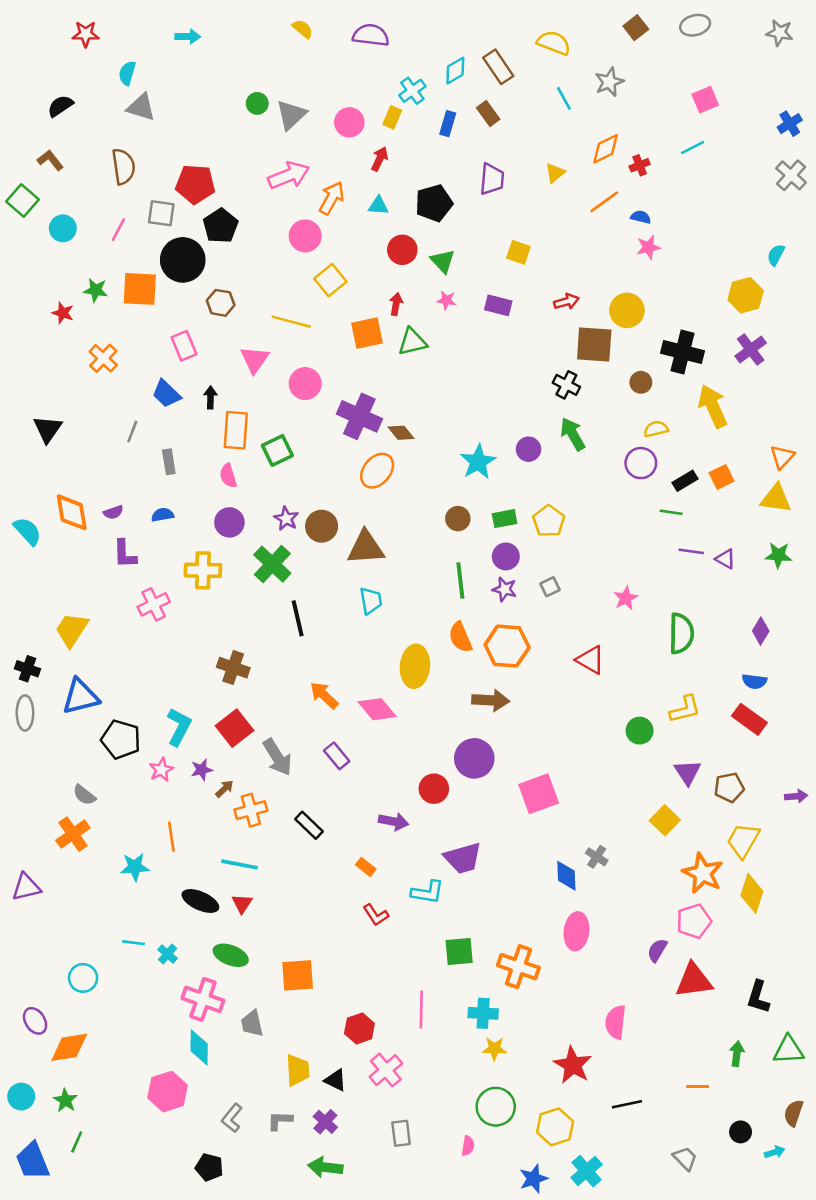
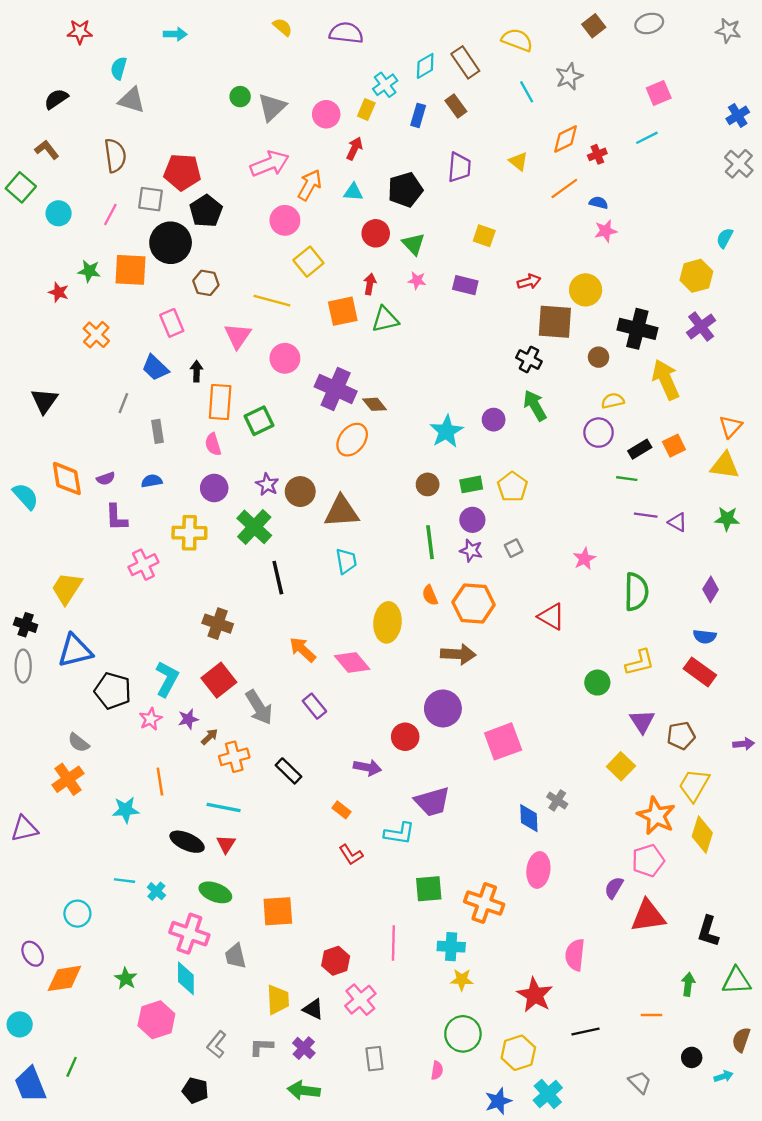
yellow triangle: (555, 173) -> (518, 161), turned -42
orange semicircle: (460, 637) -> (430, 595), size x0.7
green star: (65, 1100) -> (126, 978), moved

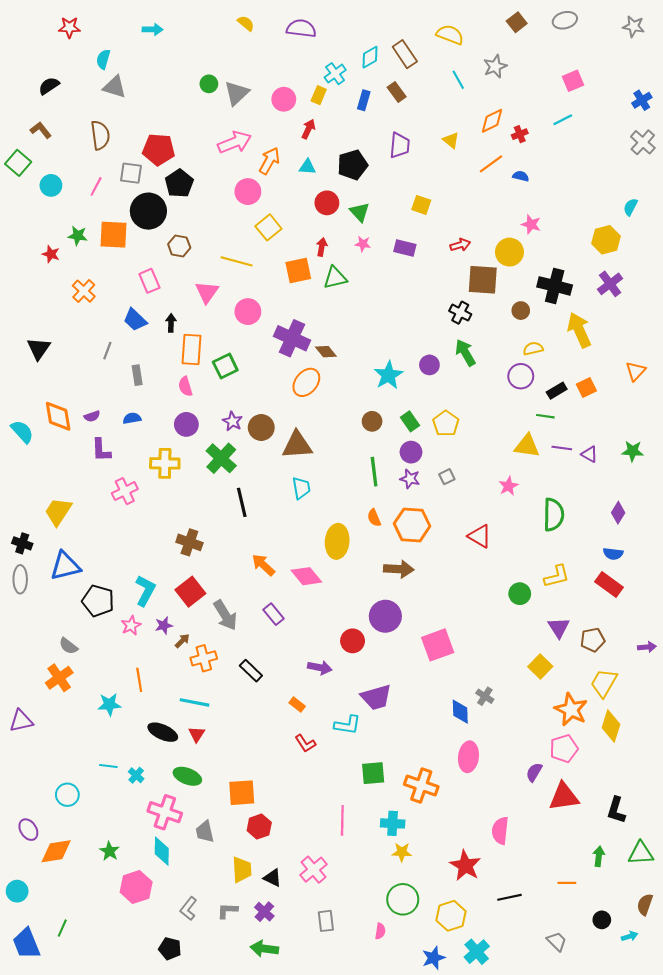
pink star: (606, 231) -> (531, 224), moved, turned 30
yellow triangle: (725, 466) -> (527, 446), moved
green rectangle: (471, 484) -> (410, 421), turned 66
red hexagon: (336, 961) -> (259, 827), moved

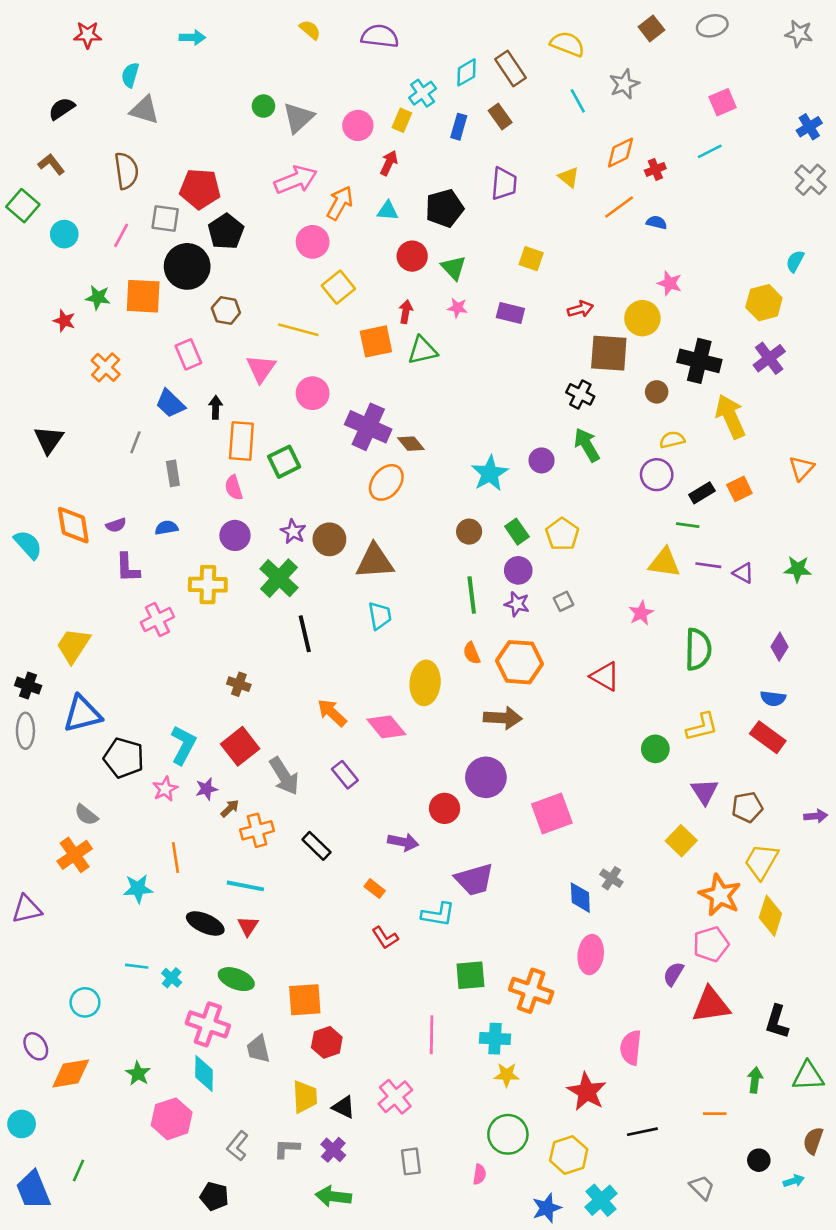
brown cross: (189, 542) -> (239, 684), size x0.7

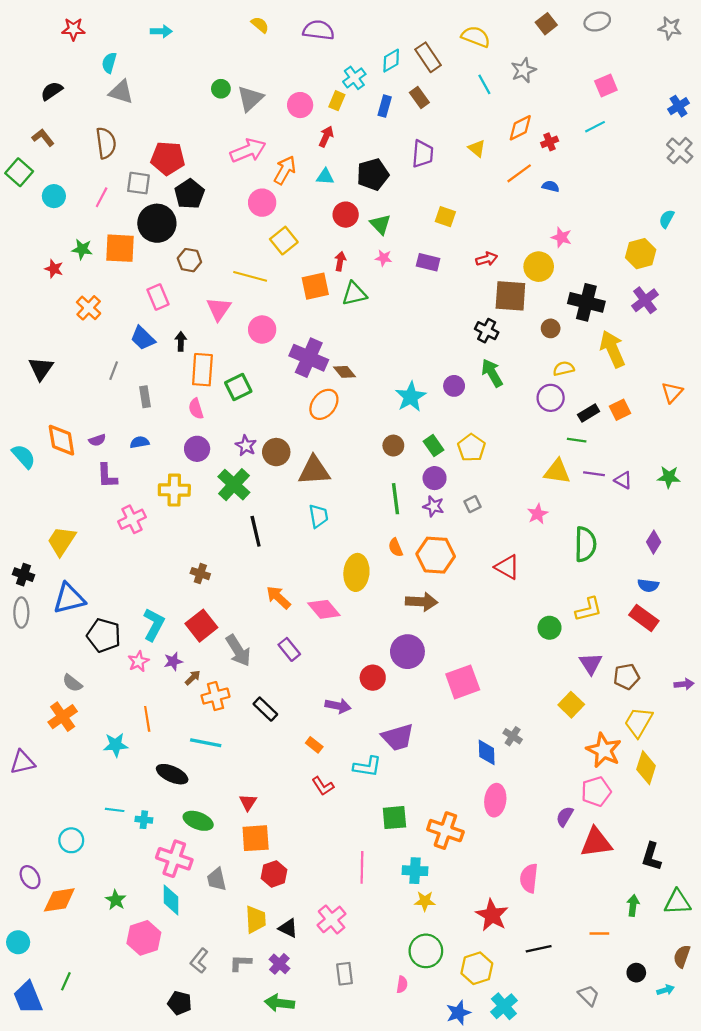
red triangle: (248, 926) -> (248, 802), moved
cyan cross: (172, 978) -> (144, 820), turned -35

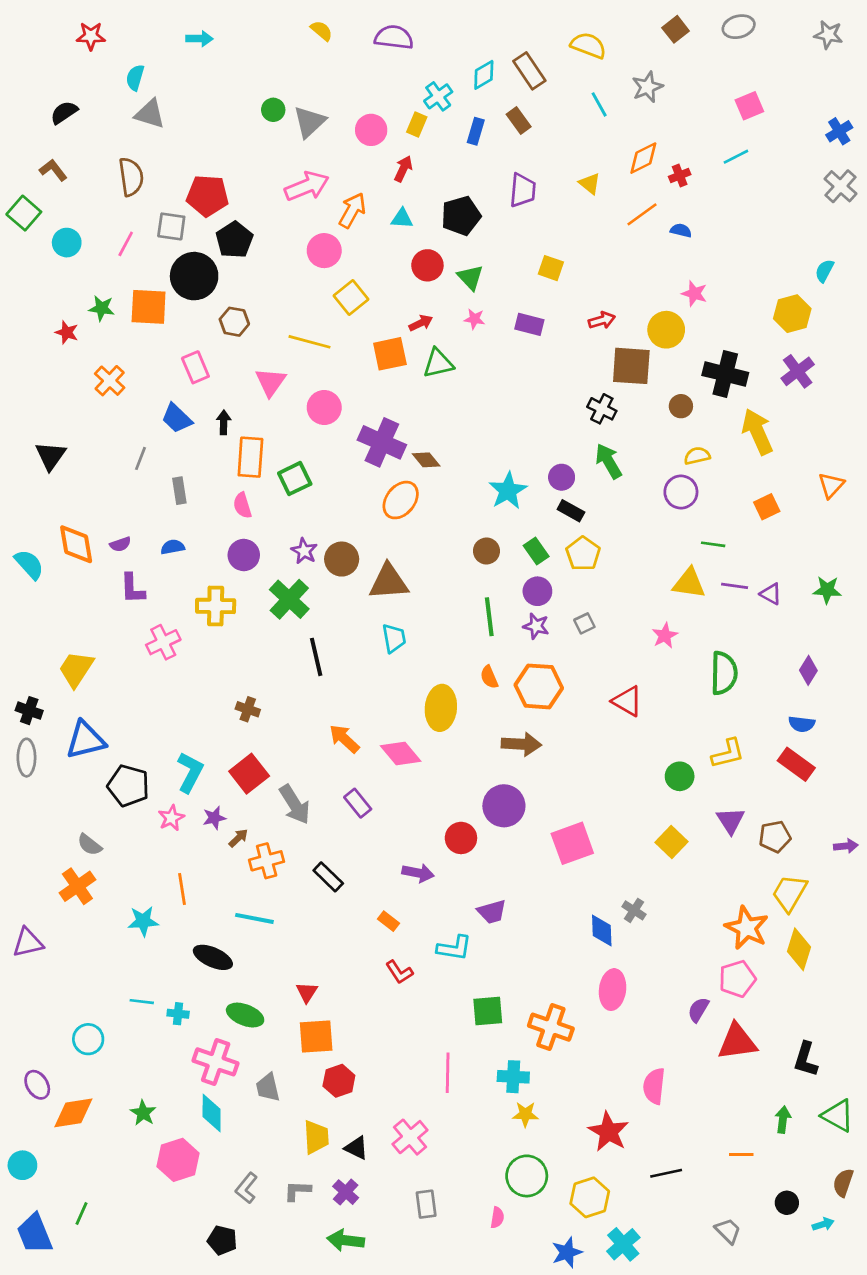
red arrow: (340, 261) -> (421, 323), turned 54
black rectangle: (589, 413) -> (571, 511), moved, turned 60
yellow square: (571, 705) -> (672, 842), moved
purple trapezoid: (398, 737) -> (492, 912), size x0.7
green triangle: (677, 902) -> (838, 1116), turned 32

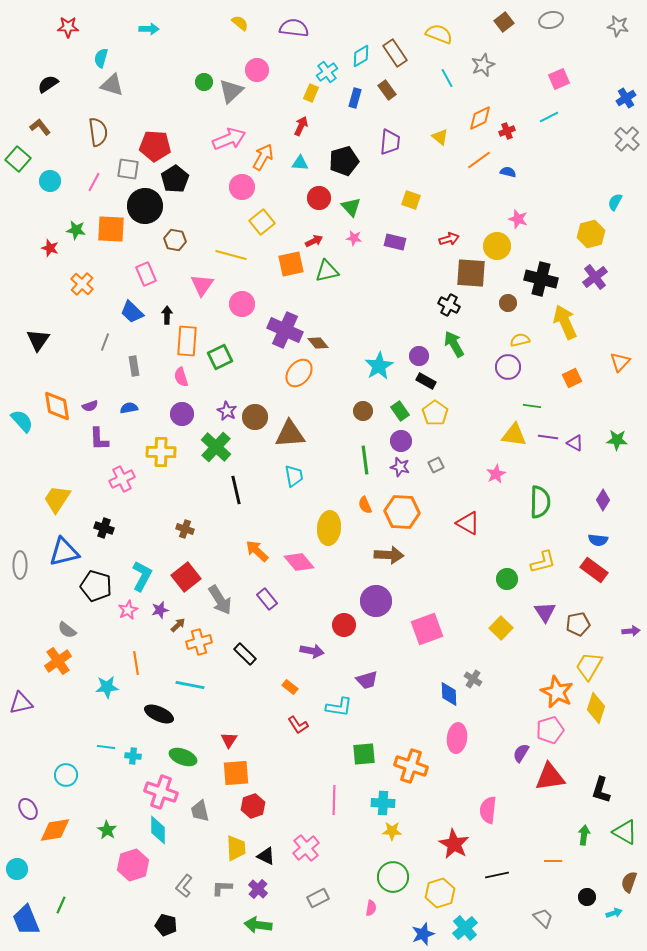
pink circle: (371, 130) -> (257, 70), moved
black cross: (29, 711) -> (104, 528), moved
gray rectangle: (426, 1204) -> (318, 898), turned 70

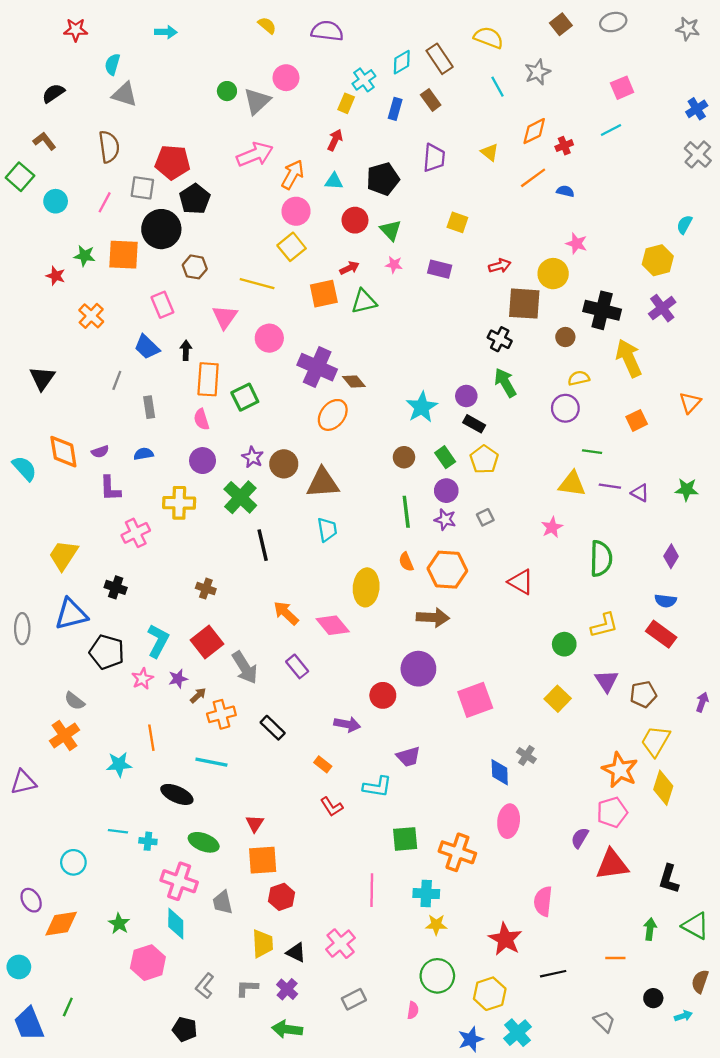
pink circle: (242, 187) -> (296, 211), moved
purple arrow: (631, 631) -> (702, 702), turned -66

